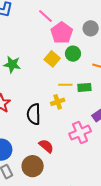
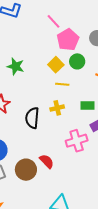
yellow line: (65, 85) -> (62, 84), moved
green rectangle: (84, 87) -> (88, 105), moved
red semicircle: (46, 146) -> (47, 161), moved

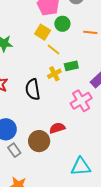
yellow line: (62, 84) -> (53, 50), turned 48
green rectangle: (88, 105) -> (71, 66), moved
red semicircle: (47, 161) -> (57, 128), turned -49

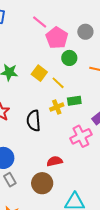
yellow square: (43, 32) -> (39, 73), moved
brown circle: (39, 141) -> (42, 183), moved

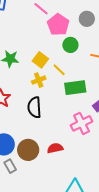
green rectangle: (74, 101) -> (75, 88), size x1.5
yellow cross: (57, 107) -> (39, 80), moved
brown circle: (42, 183) -> (28, 150), moved

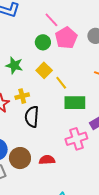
green circle: (70, 45) -> (43, 42), moved
yellow cross: (39, 80) -> (22, 96), moved

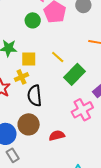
yellow square: (44, 70) -> (29, 59), moved, turned -35
green rectangle: (75, 103) -> (75, 74), turned -35
brown circle: (20, 158) -> (29, 124), moved

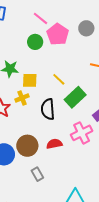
black semicircle: (35, 96) -> (48, 109), moved
red semicircle: (57, 136) -> (54, 144), moved
gray rectangle: (13, 155) -> (37, 174), moved

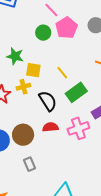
black semicircle: (48, 109) -> (48, 101), turned 145
red semicircle: (54, 144) -> (50, 127), moved

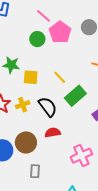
yellow cross: (23, 87) -> (23, 105), moved
pink cross: (78, 128) -> (81, 156), moved
gray rectangle: (30, 164) -> (35, 171), turned 32

